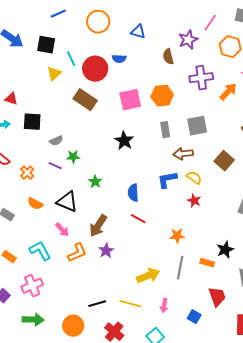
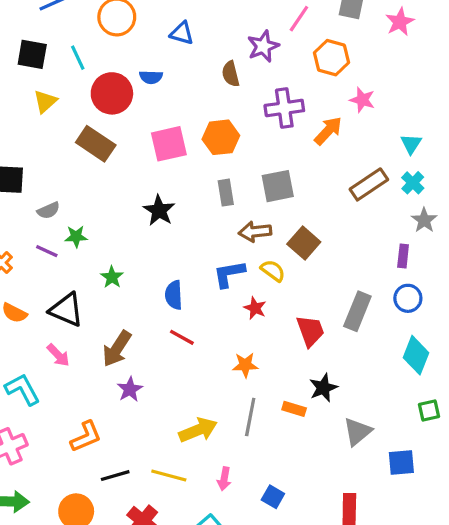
cyan line: (71, 59) -> (78, 58), moved
brown square: (224, 161) -> (304, 243), moved
red star: (194, 201) -> (255, 308), moved
orange L-shape: (77, 253) -> (86, 437), moved
red trapezoid: (217, 297) -> (310, 331), moved

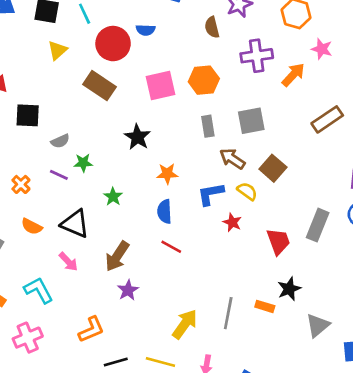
black star: (159, 210) -> (137, 137), moved
brown arrow: (255, 232) -> (232, 159), turned 40
orange star: (245, 365) -> (167, 174), moved
yellow arrow: (198, 430) -> (185, 324), turned -32

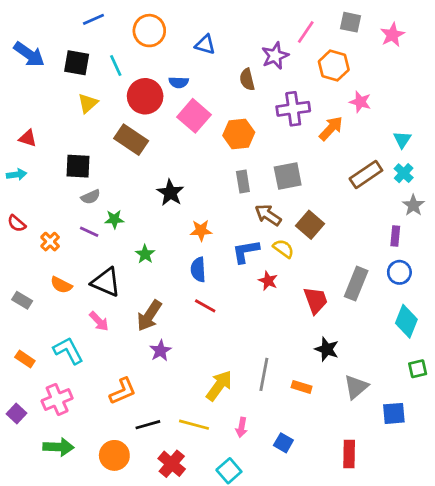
pink square: (160, 86) -> (194, 116), moved, turned -36
black square: (28, 115) -> (78, 166), moved
black star: (289, 289) -> (327, 349), turned -30
orange rectangle: (265, 306) -> (302, 387), moved

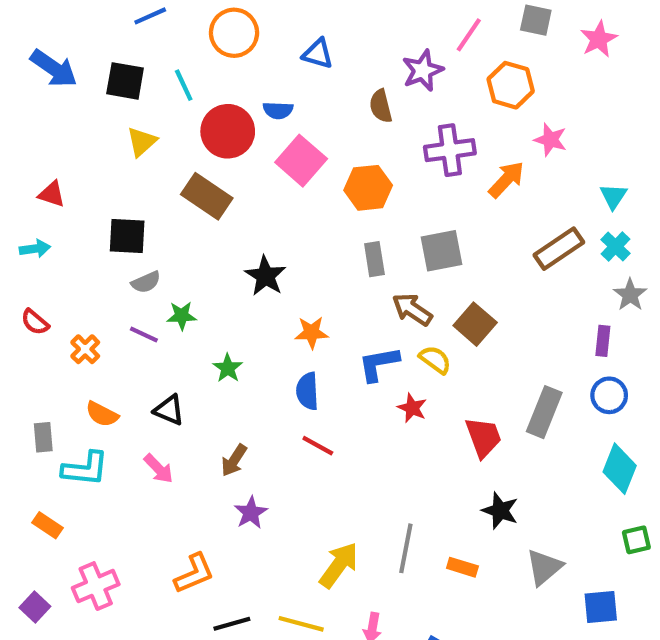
black triangle: (106, 282) -> (169, 410), size x0.7
gray rectangle: (22, 300) -> (43, 437), turned 54
brown arrow: (149, 316) -> (234, 460), size x0.7
cyan L-shape: (68, 351) -> (85, 469), moved, turned 124

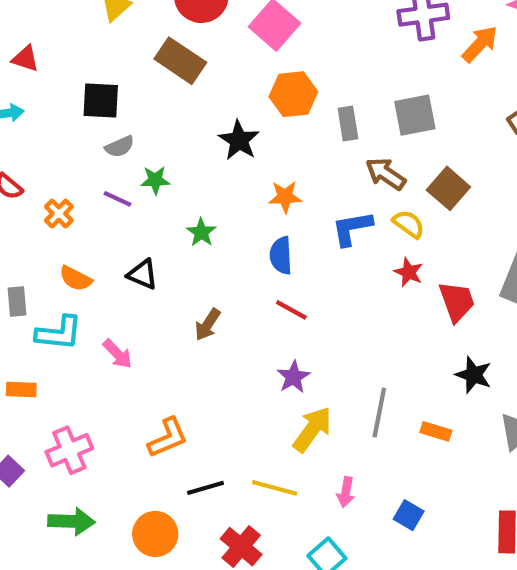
orange hexagon: (368, 188) -> (293, 94), moved
red star: (412, 408) -> (409, 272), moved
pink arrow: (159, 469) -> (118, 354), moved
purple star: (251, 513) -> (293, 377), moved
orange rectangle: (47, 525) -> (21, 389), turned -32

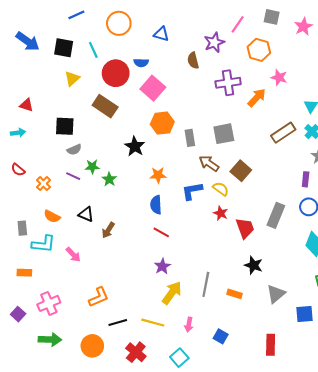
green star: (201, 232) -> (109, 179), moved
brown arrow: (208, 325) -> (108, 230), moved

